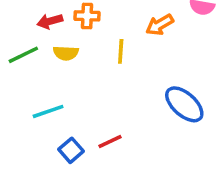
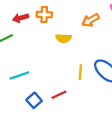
yellow line: (121, 51) -> (80, 72), moved
yellow semicircle: (66, 53) -> (63, 38), moved

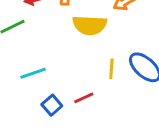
yellow semicircle: (63, 38) -> (90, 25), size x1.6

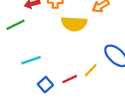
yellow line: (111, 69) -> (91, 70), moved, turned 40

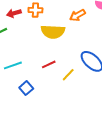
red line: (70, 79) -> (49, 64), moved

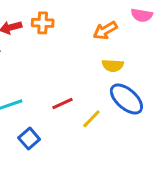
yellow semicircle: (53, 32) -> (113, 65), moved, size x0.6

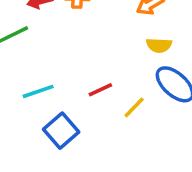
blue square: (29, 139) -> (61, 131), size x1.4

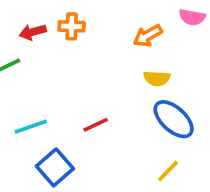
yellow line: (134, 107) -> (168, 171), moved

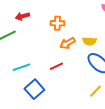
orange cross: (72, 26) -> (57, 23), moved
orange arrow: (148, 36) -> (67, 43), moved

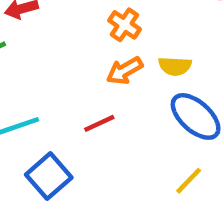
orange cross: (57, 23) -> (124, 25), moved, turned 32

